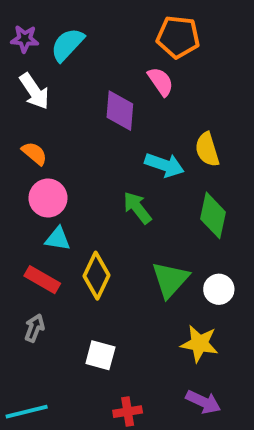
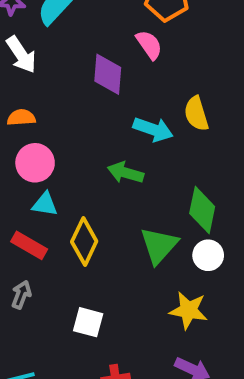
orange semicircle: (34, 153) -> (21, 118), turned -44
green arrow: (137, 208) -> (126, 173), turned -36
green diamond: (213, 215) -> (202, 210), moved

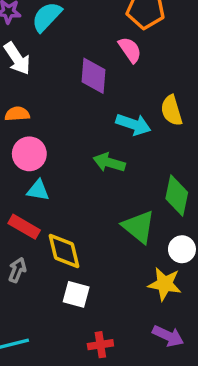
yellow diamond: (84, 241) -> (64, 251), moved, turned -39
green triangle: (159, 245) -> (139, 227), turned -33
white circle: (208, 255) -> (182, 249), moved

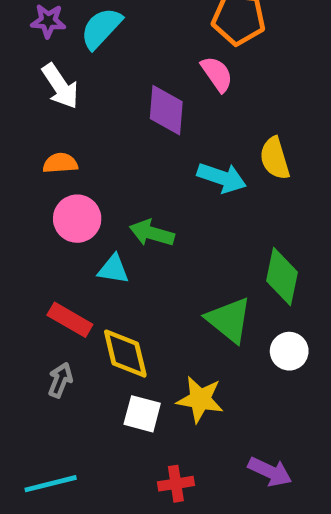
green arrow: (109, 163) -> (152, 233), moved
cyan triangle: (38, 190) -> (113, 269), moved
yellow star: (165, 284) -> (200, 399), moved

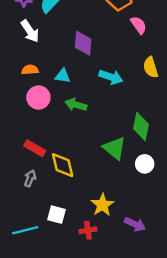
pink semicircle: (217, 74) -> (139, 25), moved
yellow semicircle: (275, 158) -> (151, 67), moved
cyan triangle: (113, 269) -> (63, 76), moved
yellow star: (200, 399) -> (102, 205), moved, turned 30
white square: (142, 414) -> (57, 215), moved

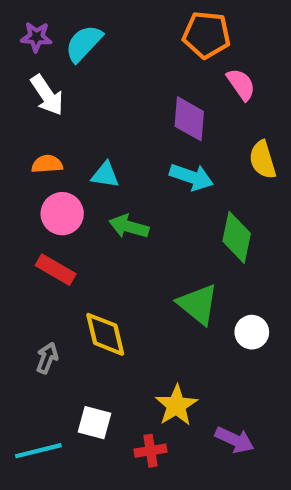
purple diamond: (83, 43) -> (189, 119), moved
green diamond: (141, 126) -> (237, 237), moved
red rectangle: (35, 148) -> (56, 270), moved

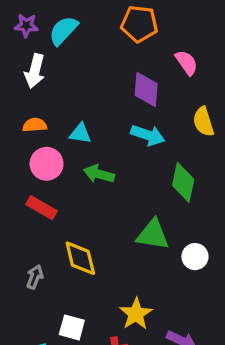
orange pentagon: (207, 35) -> (139, 24), moved
white arrow: (47, 95) -> (35, 71), turned 48
green triangle: (198, 304) -> (153, 235), turned -30

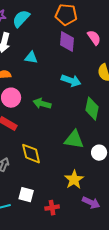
purple diamond: (146, 90) -> (67, 42), moved
cyan triangle: (80, 133) -> (31, 58), moved
yellow star: (136, 314) -> (74, 180), moved

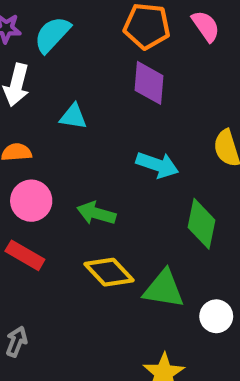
pink semicircle: (94, 38) -> (206, 26), moved
yellow diamond: (31, 154) -> (109, 272), moved, turned -30

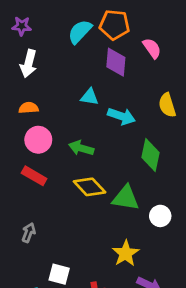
pink semicircle: (206, 26) -> (152, 48), moved
cyan semicircle: (52, 35) -> (80, 32), moved
cyan triangle: (73, 117) -> (90, 97), moved

